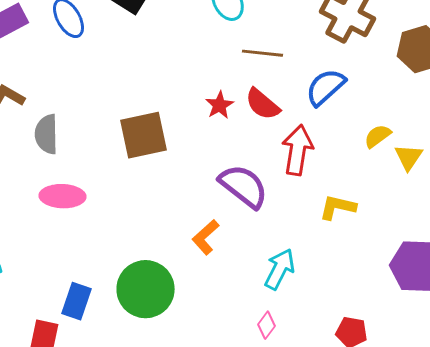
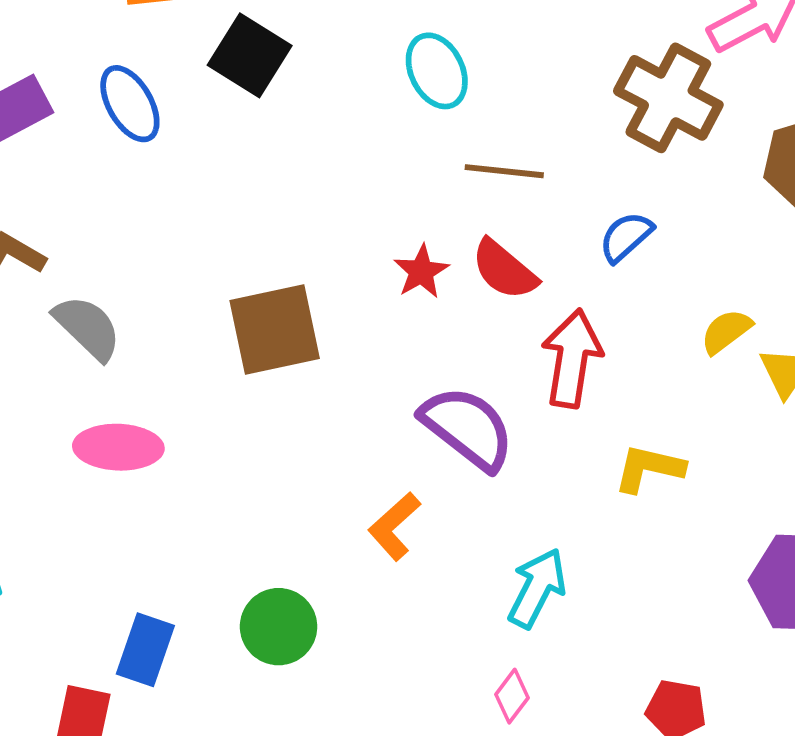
blue semicircle: (326, 87) -> (626, 237), size x0.7
gray semicircle: (46, 134) -> (87, 328), turned 135
green circle: (146, 289) -> (279, 627), size x0.7

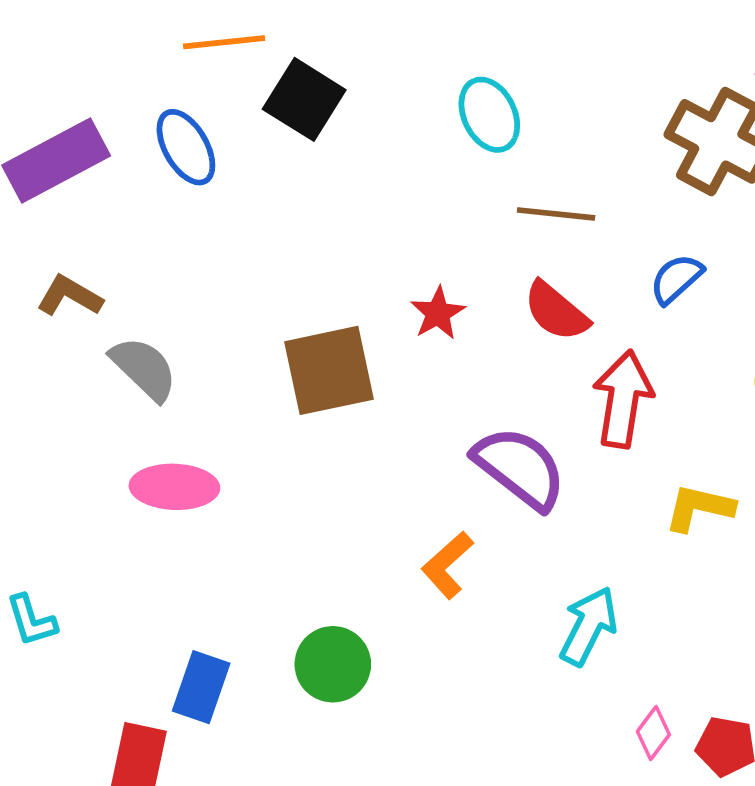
red star: (421, 272) -> (438, 313), moved
pink diamond: (512, 696) -> (653, 733), moved

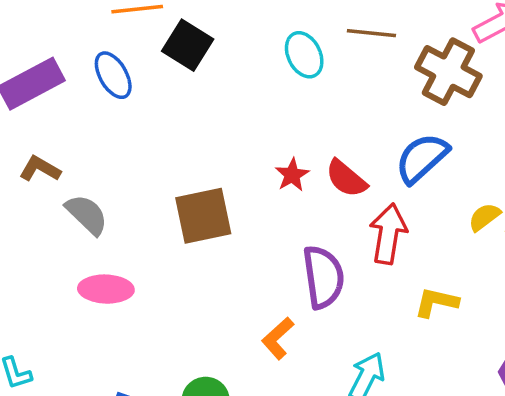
brown line: (556, 214) -> (371, 33), moved
blue semicircle: (676, 279) -> (422, 158), size x1.6
red star: (438, 313) -> (292, 175), moved
purple semicircle: (520, 468) -> (323, 277), turned 44

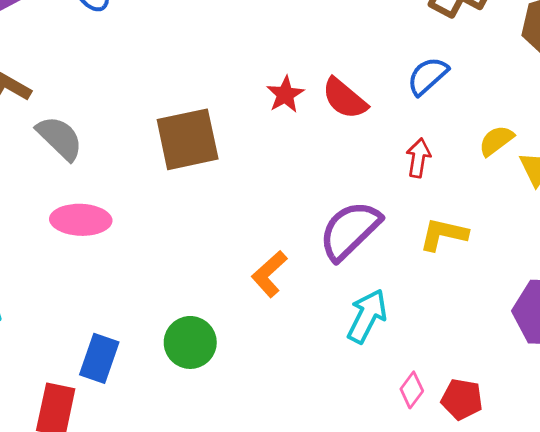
blue semicircle: (422, 158) -> (428, 76), size x0.7
red arrow: (388, 234) -> (418, 158), moved, size x0.6
purple semicircle: (323, 277) -> (350, 230), moved, turned -126

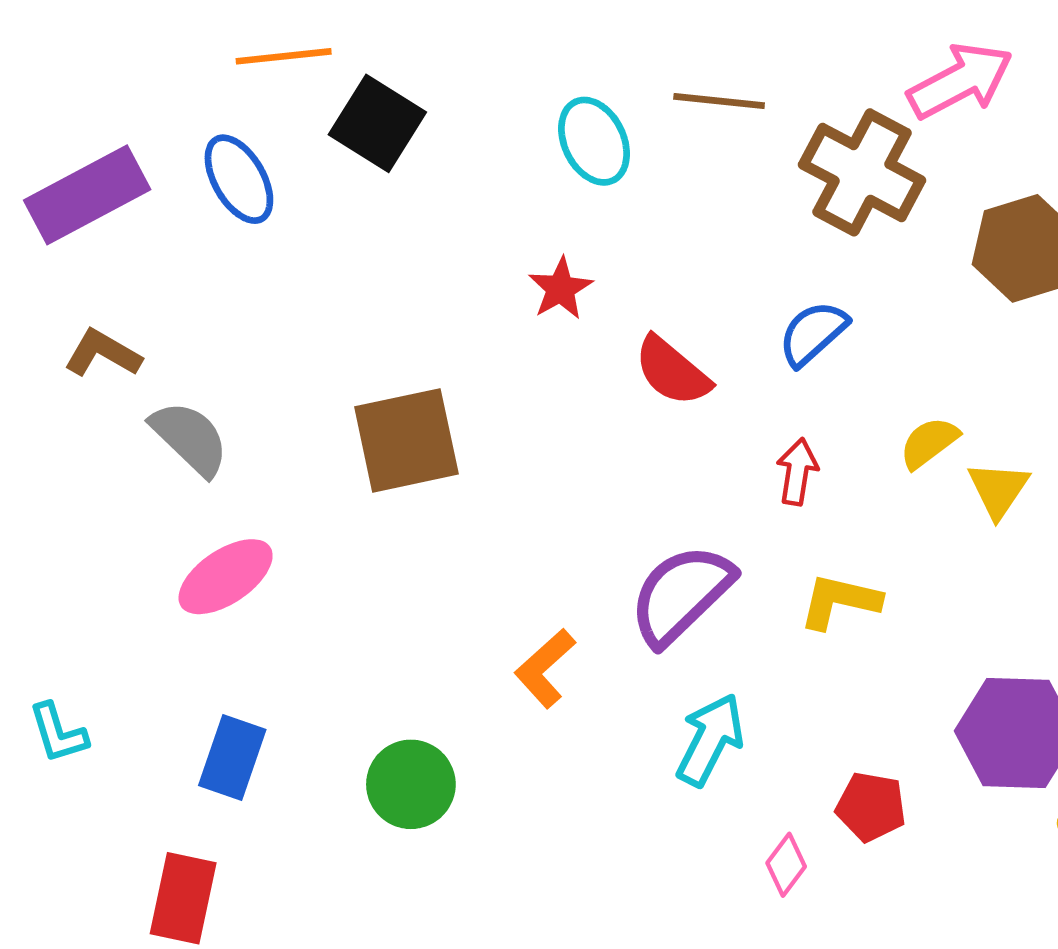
red star: (285, 94) -> (561, 289), moved
pink ellipse: (81, 220) -> (226, 577), turned -36
blue rectangle: (99, 358) -> (232, 758), moved
red pentagon: (462, 399) -> (871, 807), moved

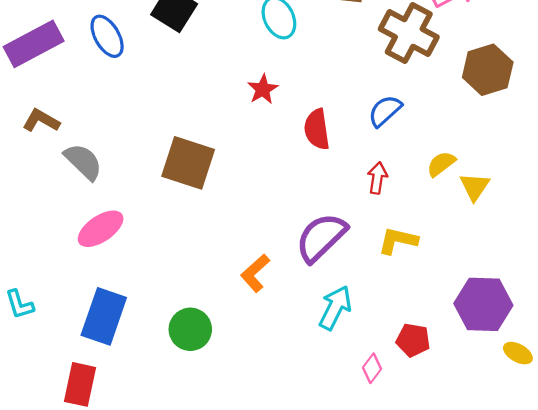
red semicircle: (672, 371) -> (317, 129), turned 42
brown square: (406, 440) -> (188, 163), turned 30
blue rectangle: (232, 758) -> (104, 316), size x1.4

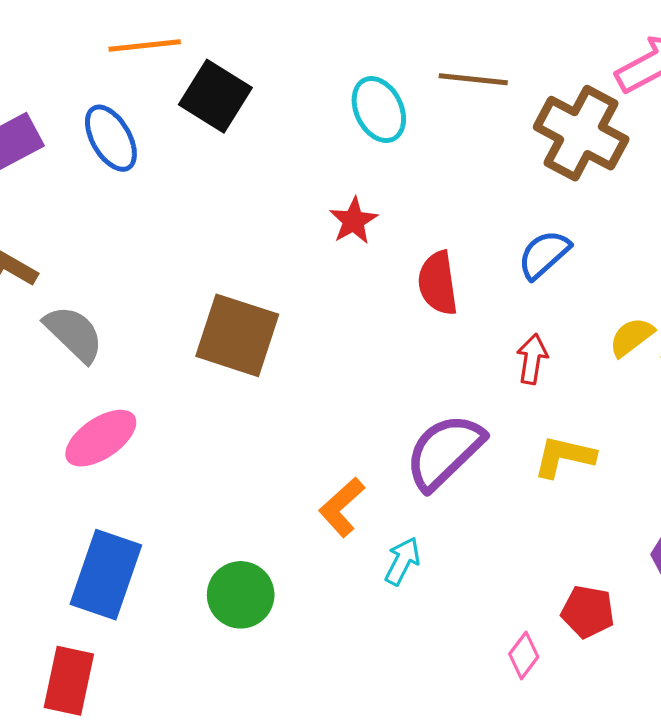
cyan arrow: (335, 308) -> (402, 561), moved, size x0.7

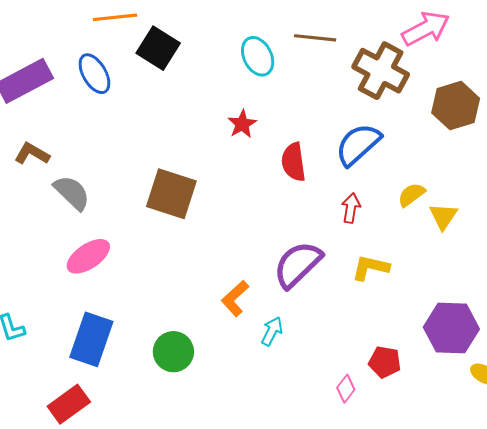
blue semicircle: (544, 254) -> (358, 144), size x1.4
red rectangle: (69, 681) -> (69, 404), turned 42

